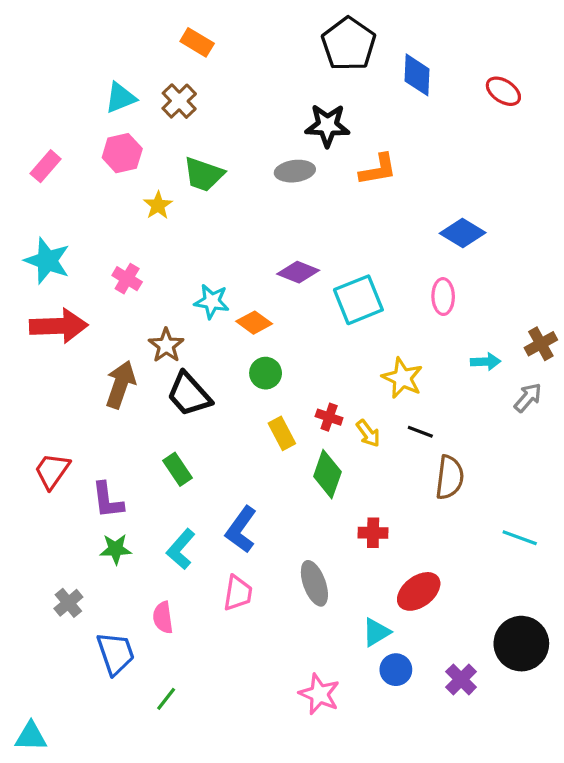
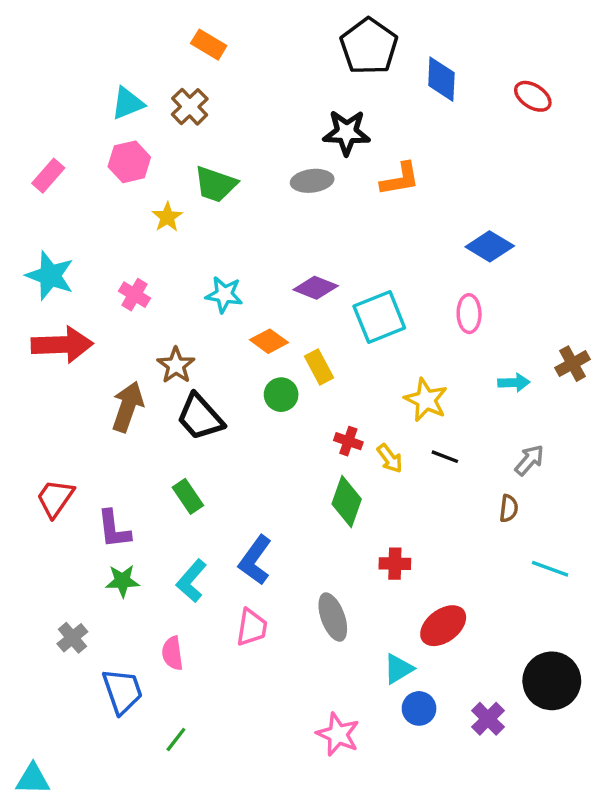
cyan star: (212, 301) -> (224, 295), moved
gray arrow: (528, 398) -> (529, 460), moved
yellow rectangle: (282, 433) -> (319, 367), moved
brown semicircle: (450, 477) -> (509, 508), moved, size x0.6

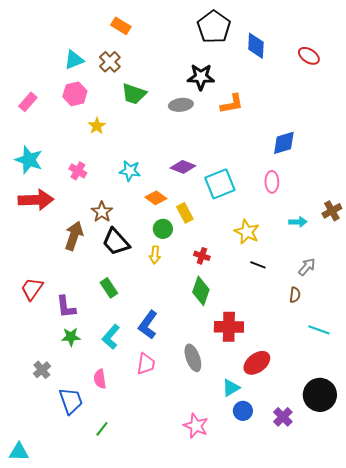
green trapezoid: (216, 184) -> (134, 94), moved
blue diamond: (490, 246) -> (284, 143), turned -48
yellow arrow: (390, 458) -> (155, 255), moved, turned 42
red cross: (395, 564) -> (229, 327), size x1.6

